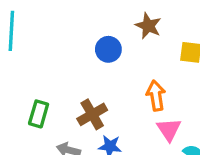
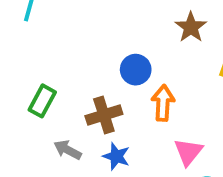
blue circle: (108, 49) -> (136, 70), moved
orange arrow: (156, 96) -> (163, 103), moved

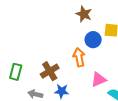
blue circle: (136, 70) -> (93, 40), moved
pink triangle: (188, 152) -> (99, 80), turned 42

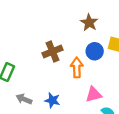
brown cross: (50, 71) -> (52, 51), moved

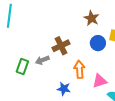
orange arrow: (77, 67) -> (79, 69), moved
gray arrow: (24, 99) -> (42, 60), moved, turned -40

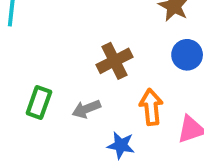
gray arrow: (42, 60) -> (86, 109), moved

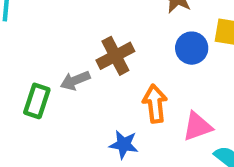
gray arrow: (86, 109) -> (75, 80), moved

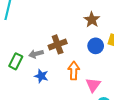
pink triangle: (197, 126) -> (93, 85), turned -42
blue star: (124, 144) -> (41, 76), moved

